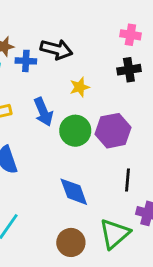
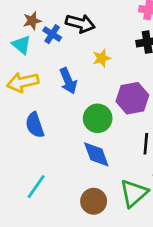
blue cross: (26, 61) -> (52, 34), turned 30
green circle: (75, 131) -> (98, 118), moved

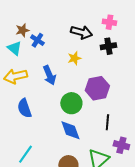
black arrow: (80, 23) -> (81, 32), moved

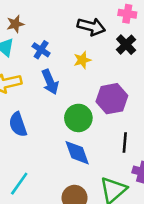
blue cross: (37, 40) -> (41, 50), moved
black cross: (108, 46) -> (126, 45), turned -35

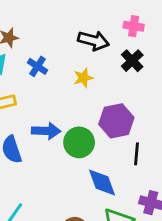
blue arrow: (50, 82) -> (46, 131), moved, turned -65
black line: (125, 142) -> (136, 154), moved
blue diamond: (77, 153) -> (102, 183), moved

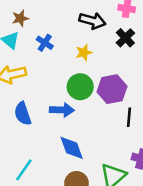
blue arrow: (46, 131) -> (62, 110), moved
green circle: (79, 142) -> (80, 87), moved
blue diamond: (102, 183) -> (72, 148), moved

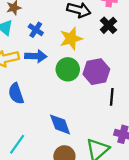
yellow star: (84, 53) -> (71, 39), size x1.5
blue arrow: (62, 110) -> (36, 56), moved

